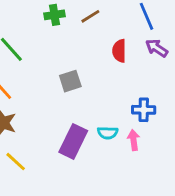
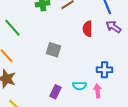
gray square: (70, 81) -> (53, 50), turned 35
purple rectangle: (73, 141) -> (55, 92), size x0.6

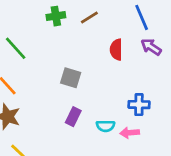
pink arrow: (97, 91) -> (130, 133), turned -88
purple rectangle: (55, 92) -> (73, 117), moved

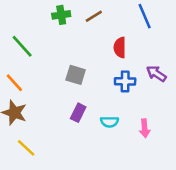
purple arrow: (151, 47) -> (156, 74), moved
blue cross: (139, 105) -> (125, 81), moved
pink arrow: (130, 133) -> (145, 128), moved, turned -90

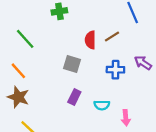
brown line: (94, 16) -> (112, 37), moved
red semicircle: (120, 48) -> (90, 40), moved
pink arrow: (145, 128) -> (126, 118), moved

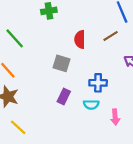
brown line: (112, 37) -> (111, 36), moved
blue cross: (115, 70) -> (98, 83), moved

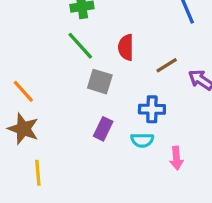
brown line: (111, 36) -> (167, 65), moved
green line: (15, 38) -> (80, 46), moved
yellow line: (18, 127) -> (38, 173), turned 42

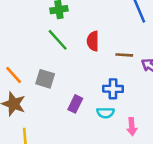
brown line: (167, 65) -> (124, 55), turned 36
gray square: (100, 82) -> (45, 79), moved

